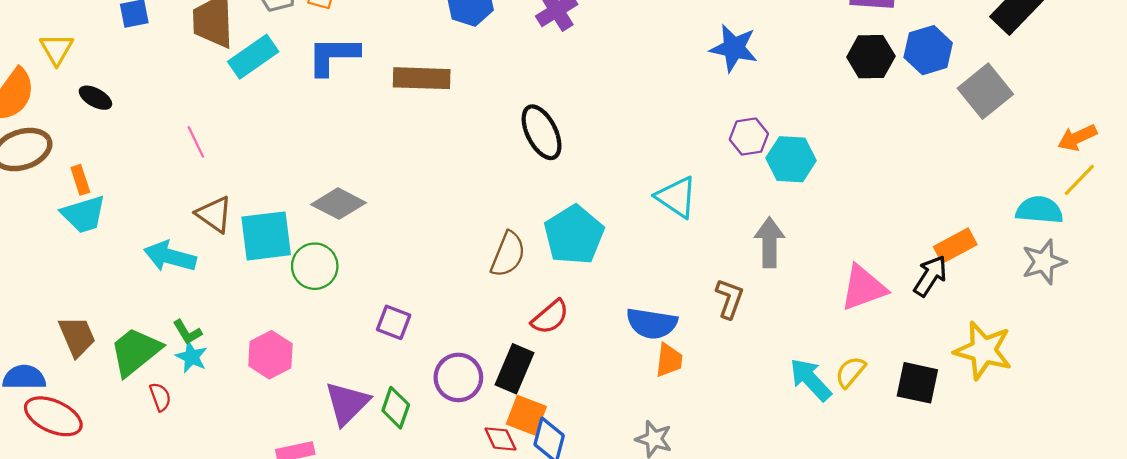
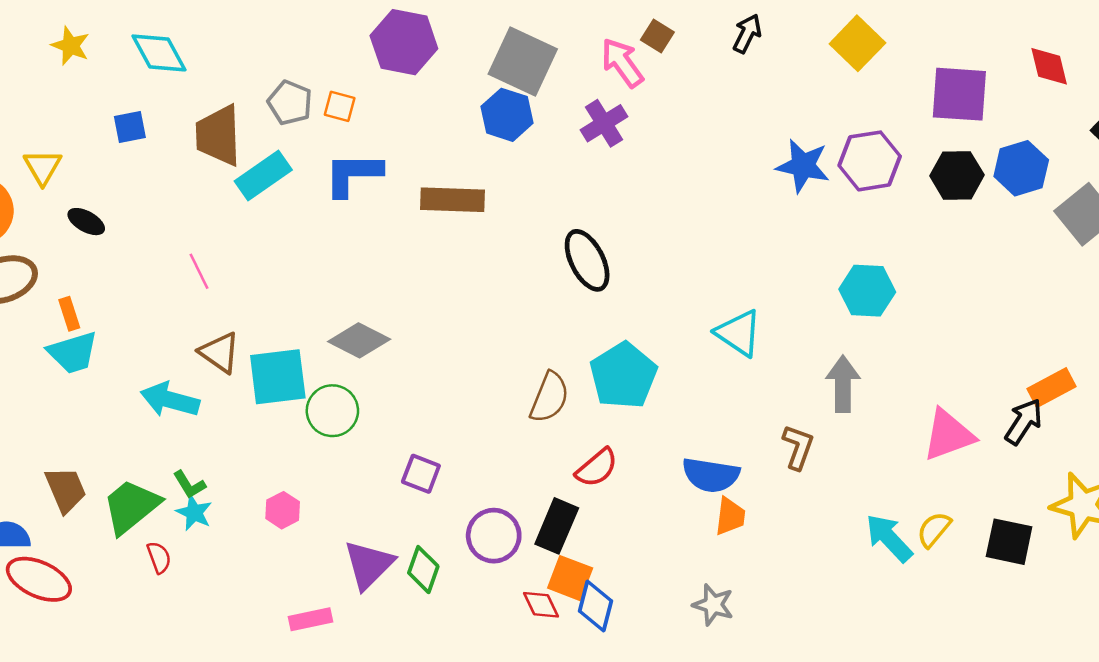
purple hexagon: (749, 137) -> (870, 161), moved, size x1.4
pink hexagon: (270, 355) -> (283, 510), size x0.7

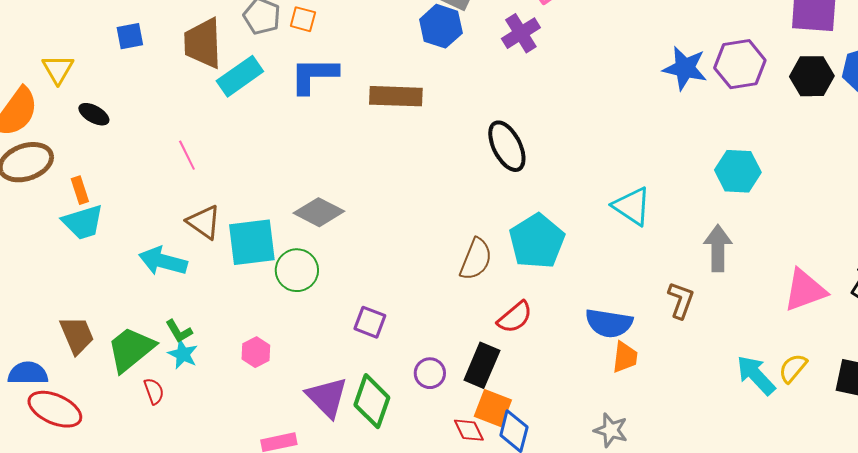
purple circle: (494, 536) -> (430, 373), size x0.7
purple triangle: (369, 565) -> (327, 397), turned -30
green diamond: (423, 570) -> (372, 401), size x1.4

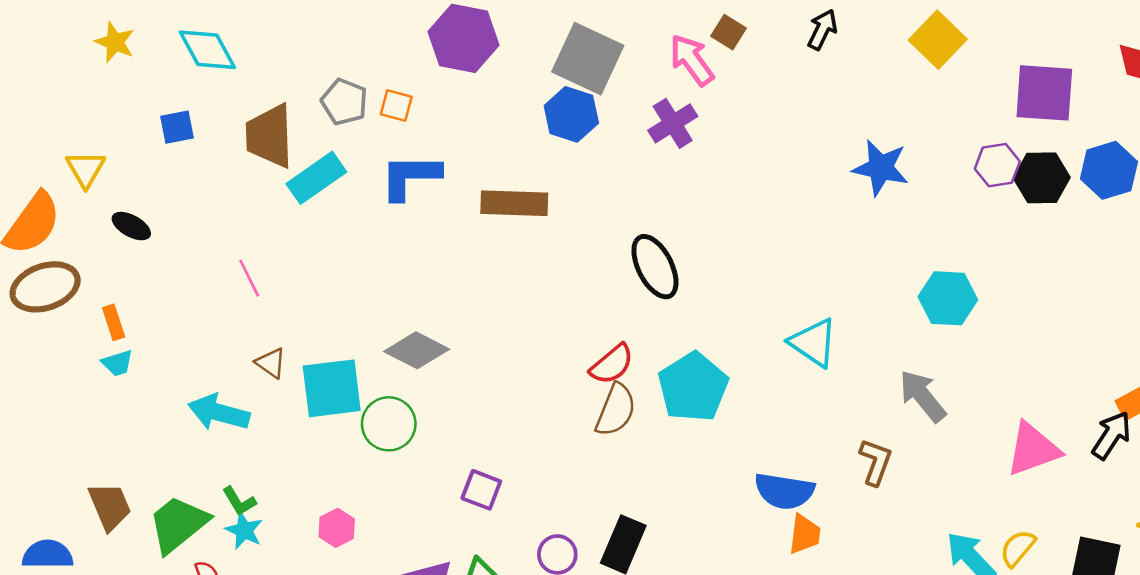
purple hexagon: (740, 64) -> (997, 165), moved, size x0.7
cyan trapezoid: (83, 222) -> (117, 363), size x0.6
brown triangle: (204, 222) -> (271, 363), size x0.7
gray arrow: (718, 248) -> (923, 396), turned -39
red semicircle: (515, 317) -> (612, 364), moved

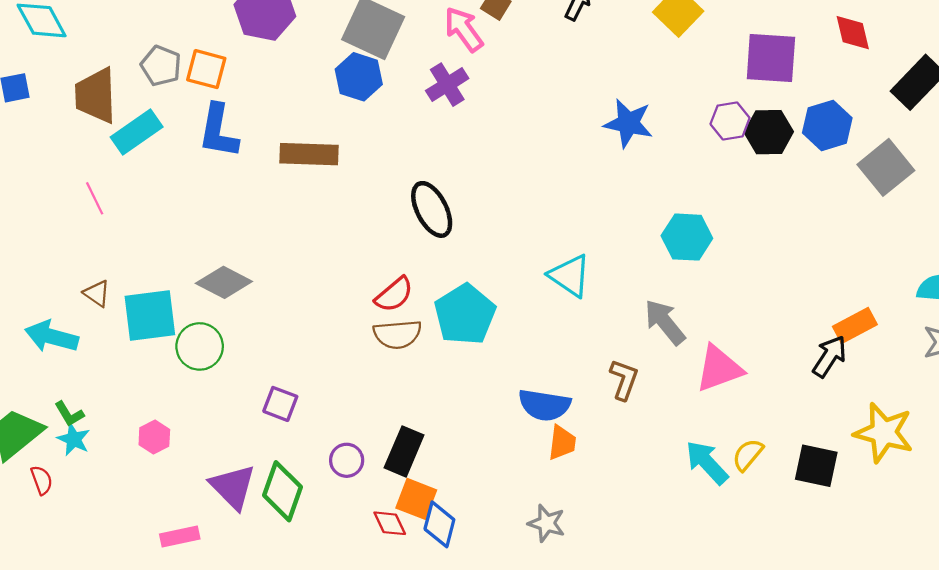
orange square: (396, 106) -> (206, 69), size x1.4
blue L-shape: (410, 177) -> (218, 131), turned -80
pink line: (249, 278) -> (95, 198), moved
brown semicircle: (616, 410) -> (397, 334), turned 63
pink triangle: (1033, 449) -> (719, 369), moved

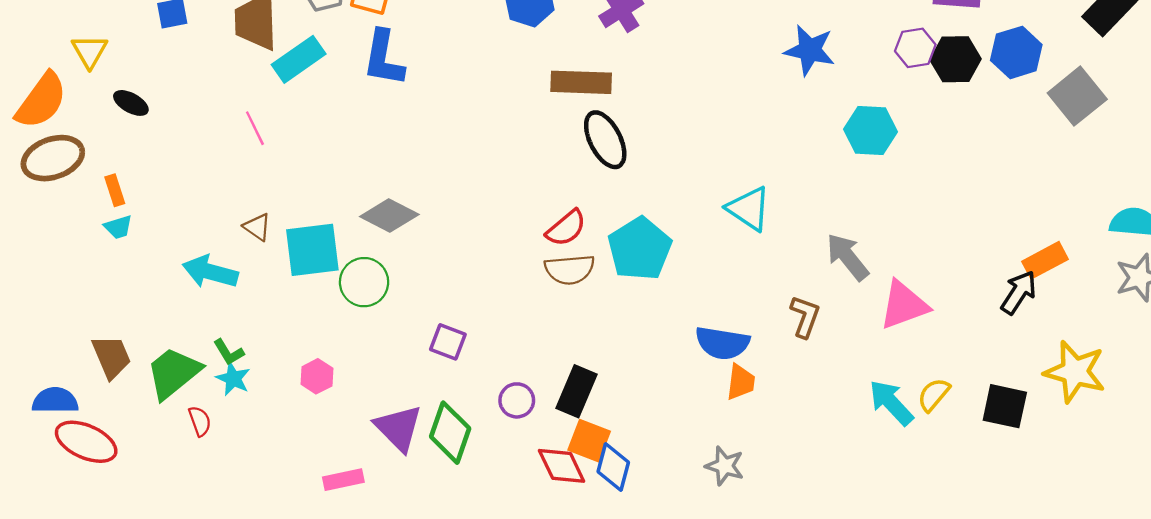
brown rectangle: (309, 154) -> (581, 82), moved
cyan hexagon: (687, 237) -> (870, 131), moved
red diamond: (390, 523) -> (562, 466), size x1.4

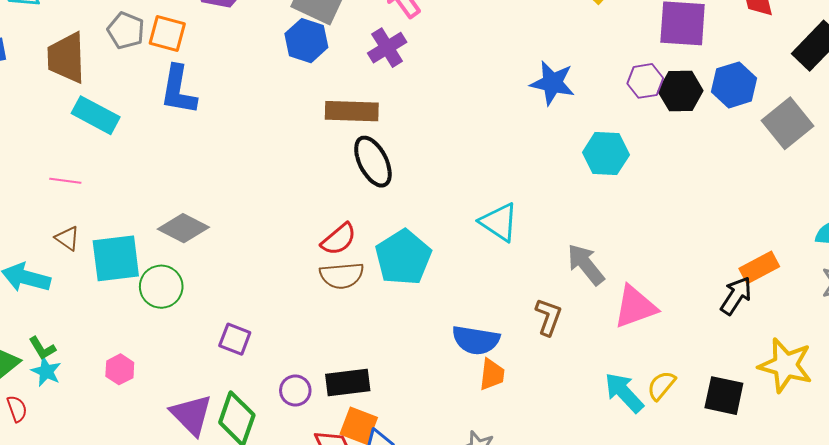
cyan rectangle: (299, 59) -> (96, 115), moved, turned 63
pink line: (255, 128) -> (65, 181), moved, turned -56
black rectangle: (576, 391) -> (348, 382), turned 60

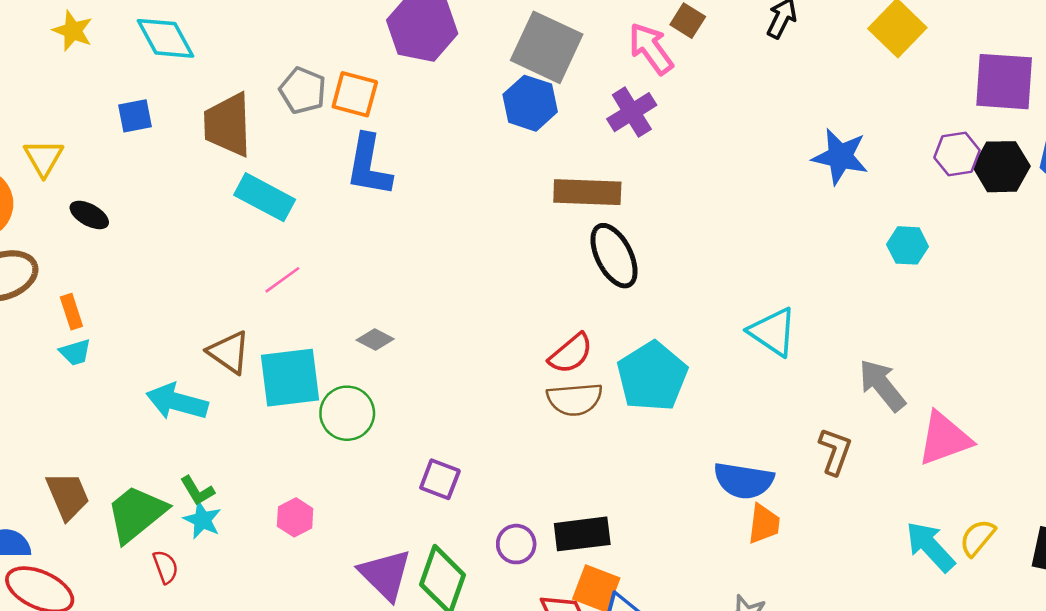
cyan hexagon: (606, 154) -> (908, 245), size x0.7
pink line: (65, 181) -> (282, 280), moved, turned -44
gray diamond: (183, 228) -> (375, 340), size x0.6
brown triangle: (67, 238) -> (229, 352), size x1.4

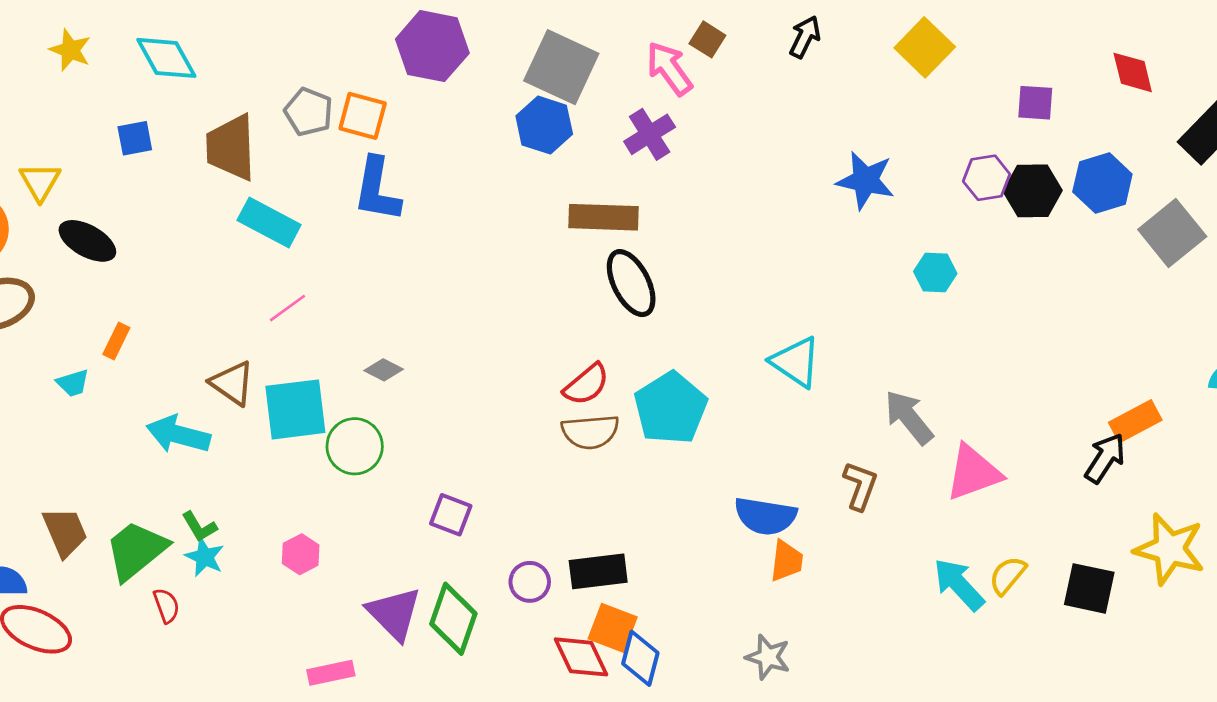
purple square: (1004, 82) -> (1035, 103), size x0.6
black ellipse: (89, 215) -> (87, 241), size x1.4
orange rectangle: (71, 312) -> (116, 341), moved, turned 44

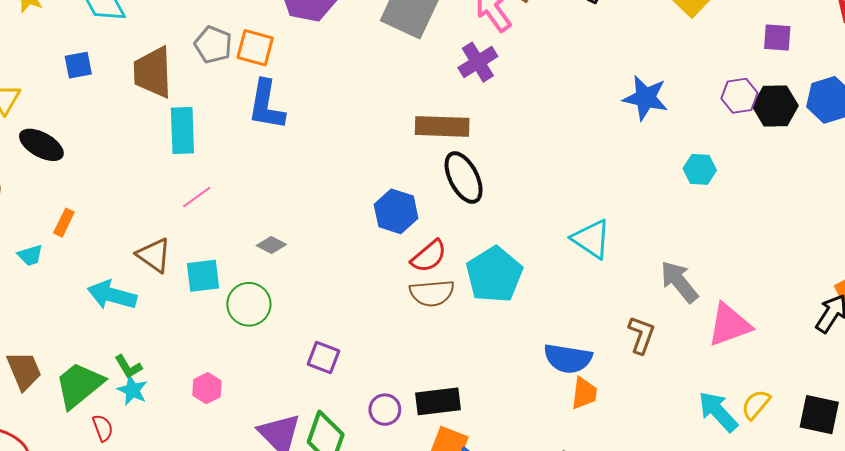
blue hexagon: (544, 125) -> (396, 211), moved
cyan rectangle: (269, 222) -> (182, 131), turned 60
cyan square: (295, 409) -> (203, 276), size x0.7

